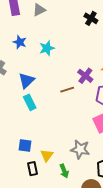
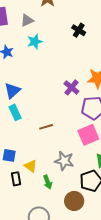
cyan star: (47, 48) -> (35, 42), moved
brown line: (67, 90) -> (46, 127), moved
yellow triangle: (47, 155) -> (31, 166), turned -32

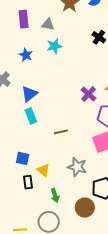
gray triangle: (27, 20) -> (48, 25), turned 32
green arrow: (48, 182) -> (55, 195), moved

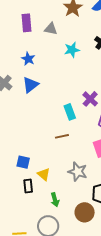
cyan star: (54, 46) -> (72, 50), moved
blue triangle: (29, 94) -> (30, 85), moved
cyan rectangle: (31, 116) -> (70, 112), moved

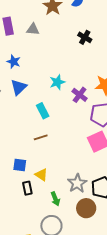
cyan star: (72, 50) -> (57, 82), moved
cyan rectangle: (70, 112) -> (43, 111), moved
brown line: (62, 136) -> (41, 137), moved
gray star: (78, 172) -> (77, 183), moved, turned 30

